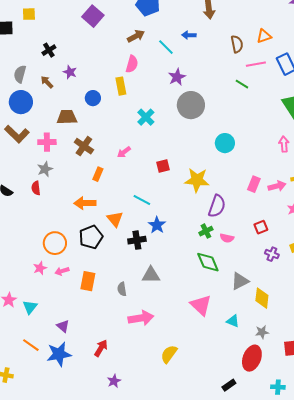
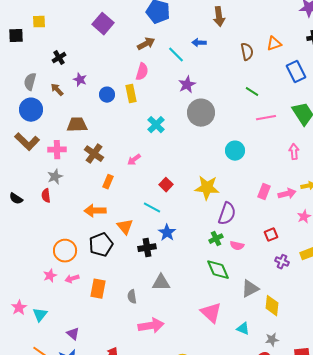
pink line: (256, 64) -> (266, 118), moved
blue circle: (93, 98) -> (107, 95), moved
red square: (163, 166) -> (166, 185), moved, turned -32

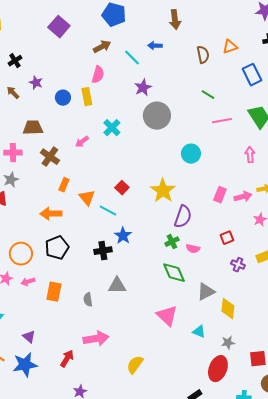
pink arrow: (134, 160) -> (82, 142), moved
yellow star: (207, 188) -> (163, 191), turned 30
orange triangle: (125, 227) -> (87, 198), moved
pink arrow: (151, 326) -> (96, 339), moved

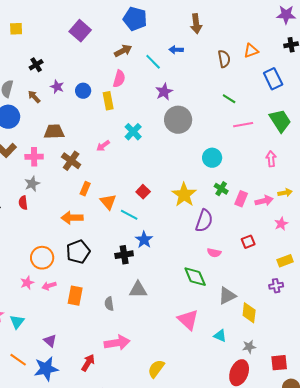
blue circle: (63, 98) -> (83, 91), moved
green cross: (172, 242) -> (221, 189), moved, turned -32
purple cross: (238, 265) -> (276, 286), moved, turned -32

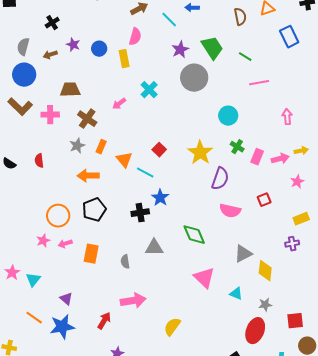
brown arrow: (34, 97) -> (50, 55), turned -64
green trapezoid: (280, 121) -> (212, 48), moved
gray star: (32, 184) -> (77, 146), moved
pink semicircle: (214, 253) -> (230, 211), size x1.5
green diamond: (195, 277) -> (194, 235), moved

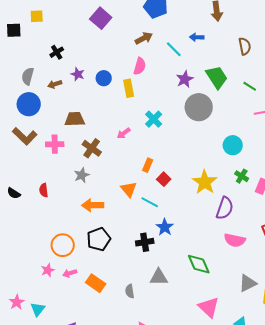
orange rectangle: (101, 147) -> (148, 165), moved
orange rectangle: (91, 254) -> (96, 283), turned -66

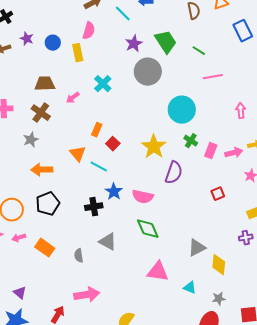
brown trapezoid: (75, 119) -> (45, 84), moved
cyan circle: (233, 145) -> (182, 110), size x1.4
pink semicircle: (235, 240) -> (143, 197), moved
gray triangle: (159, 277) -> (108, 242), turned 30
pink triangle: (209, 307) -> (158, 272), turned -35

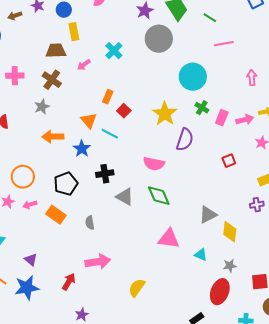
yellow rectangle: (78, 53) -> (74, 32), moved
blue star: (114, 192) -> (82, 149), moved
black pentagon: (48, 204) -> (66, 184), moved
gray triangle: (108, 242) -> (125, 197), moved

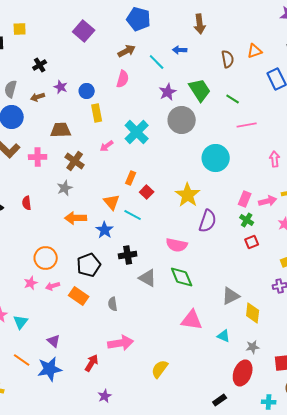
brown trapezoid: (56, 51) -> (61, 130), moved
cyan cross: (114, 51) -> (137, 132), size x1.4
green cross: (202, 108) -> (247, 220), moved

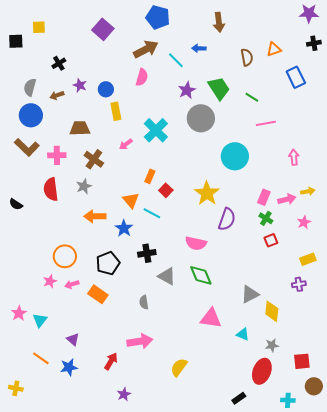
brown arrow: (127, 51) -> (146, 49), size x1.4
red semicircle: (27, 203) -> (51, 189), moved, size x1.6
gray semicircle: (113, 304) -> (144, 302), moved
blue star: (50, 369) -> (69, 367), size x0.7

